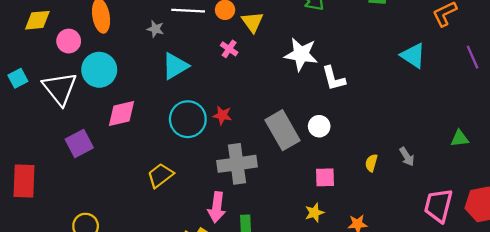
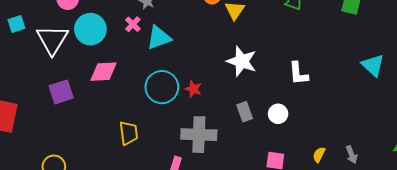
pink cross: (229, 49) -> (133, 24), moved
white star: (301, 54) -> (242, 61), moved
gray rectangle: (282, 130) -> (245, 112), size x0.6
yellow trapezoid: (160, 175) -> (129, 133), turned 110

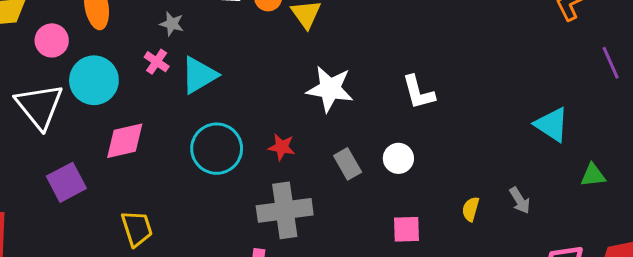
cyan triangle: (373, 65) -> (552, 124), moved
red star: (193, 89) -> (282, 147), moved
yellow trapezoid: (129, 133) -> (137, 228), moved

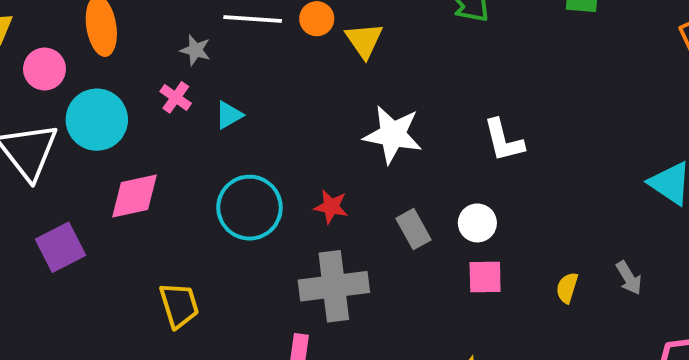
cyan triangle: (199, 75) -> (229, 115), size x0.6
yellow trapezoid: (137, 228) -> (179, 305), moved
pink square: (407, 229) -> (485, 277), moved

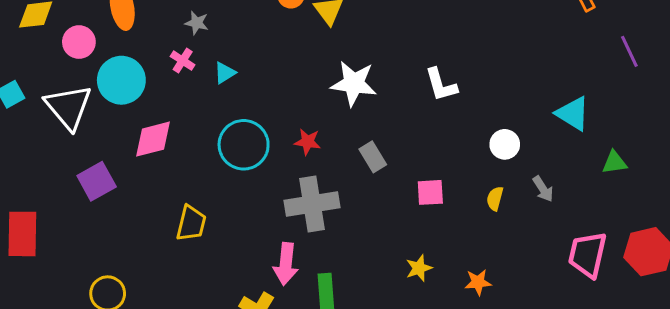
white circle: (477, 223) -> (505, 144), moved
yellow trapezoid: (179, 305) -> (191, 223), turned 33

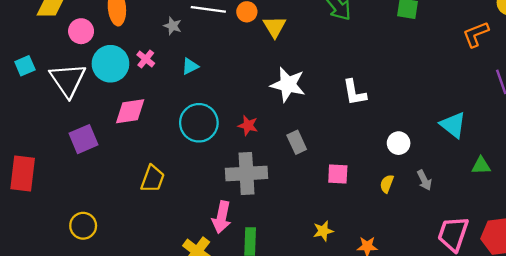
pink cross: (183, 61) -> (146, 59), moved

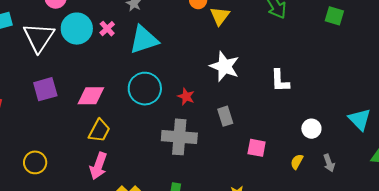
cyan triangle: (190, 66) -> (144, 40), size x2.0
pink diamond: (130, 111) -> (91, 96), moved
pink arrow: (222, 217) -> (98, 166), moved

